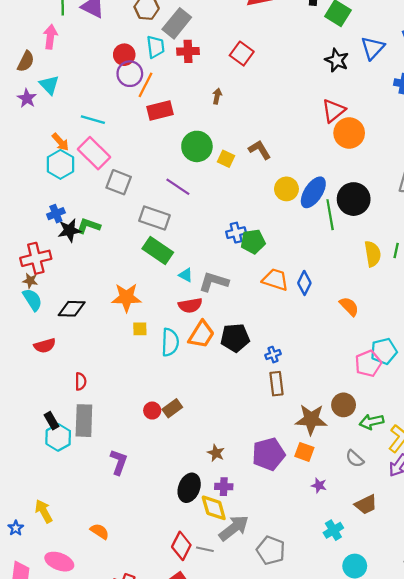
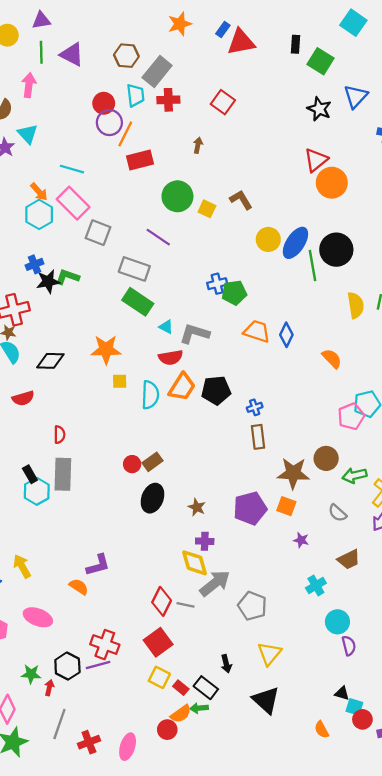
purple L-shape: (119, 462) -> (98, 565), moved, turned 55
black ellipse: (189, 488) -> (152, 498), moved

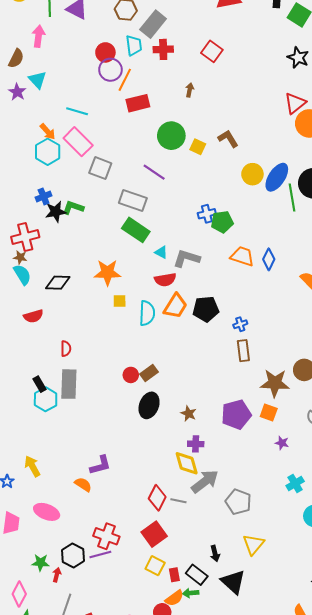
red rectangle: (181, 688) -> (174, 575), turned 40
black triangle: (266, 700) -> (233, 582), moved

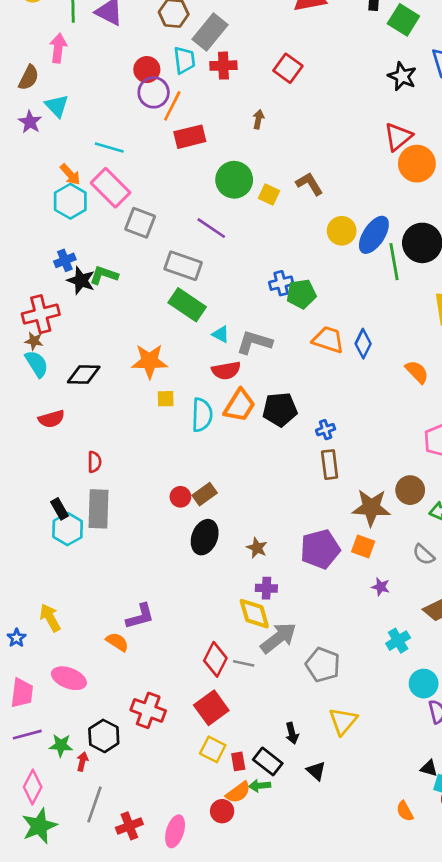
black star: (56, 212) -> (81, 281), turned 30
purple line: (100, 554) -> (27, 735), moved
black triangle: (233, 582) -> (316, 771), size x0.6

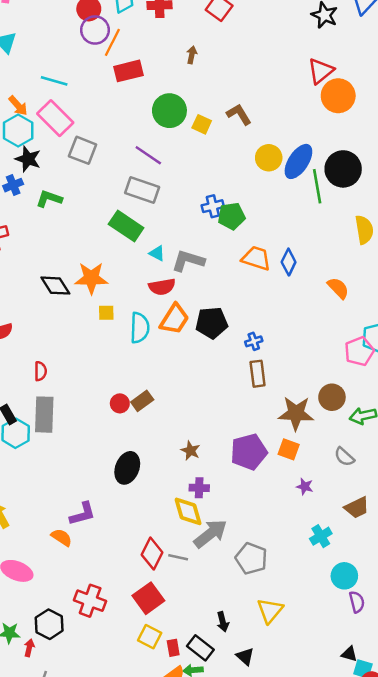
gray rectangle: (183, 266) -> (142, 190), moved
black star: (81, 281) -> (28, 159), moved
black diamond: (84, 375) -> (55, 286), moved, turned 56
black ellipse: (205, 537) -> (127, 468), moved

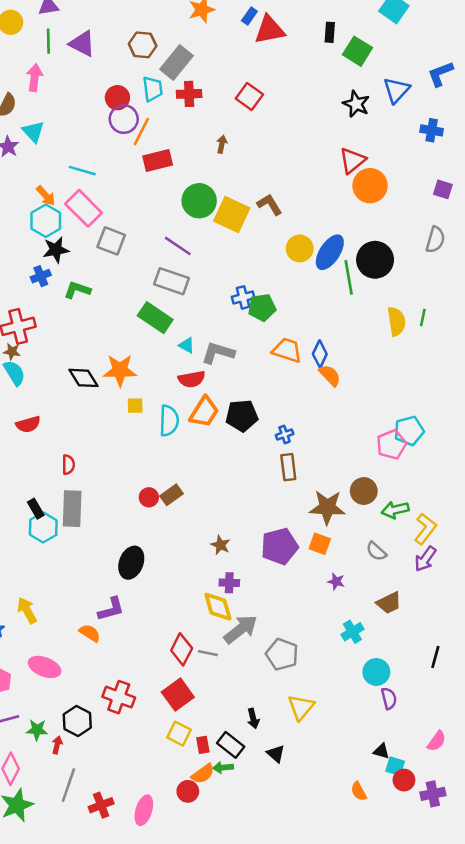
yellow square: (202, 124) -> (232, 215), size x1.8
black star: (28, 159) -> (56, 250), turned -30
orange semicircle: (338, 288) -> (330, 375), moved
black ellipse: (127, 468) -> (131, 563), moved

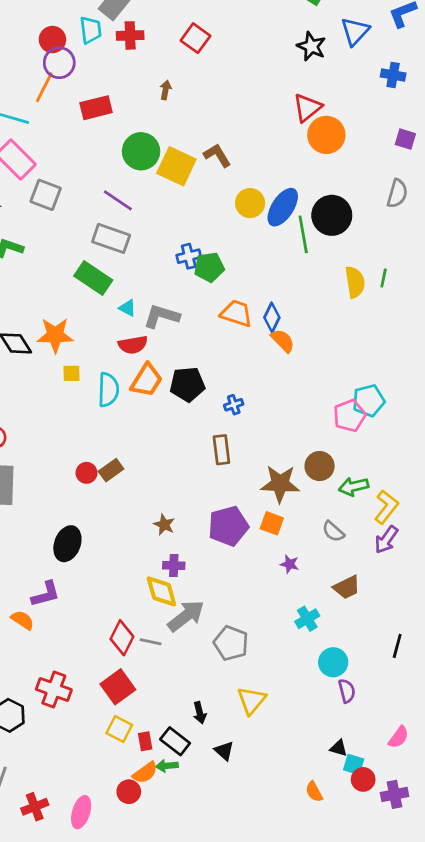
orange line: (141, 132) -> (44, 87), moved
brown rectangle: (288, 467) -> (221, 450), moved

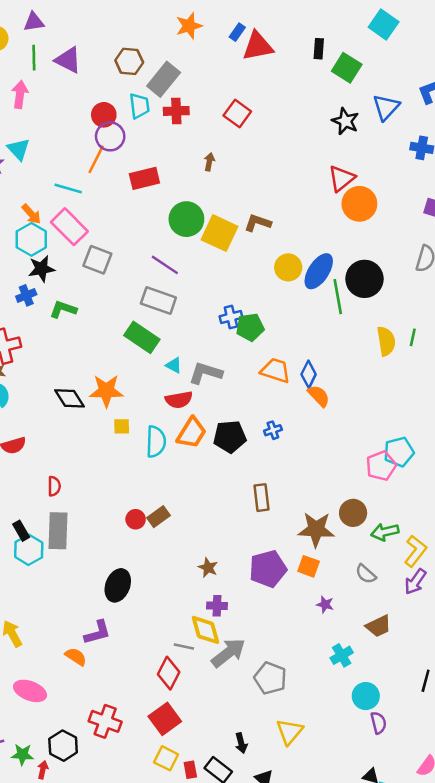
brown L-shape: (217, 155) -> (258, 223), turned -40
blue cross: (234, 405) -> (273, 430), moved
gray line: (151, 642) -> (184, 646), moved

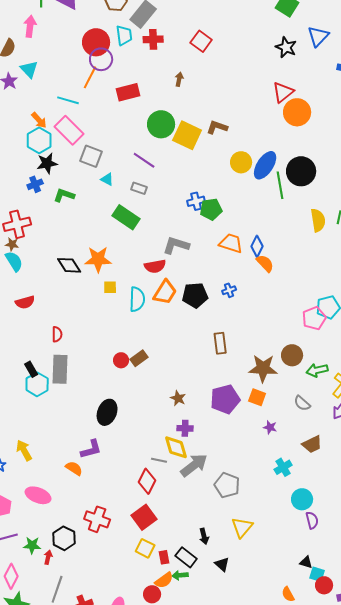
red circle: (104, 115) -> (96, 42), size x1.4
gray rectangle: (158, 300) -> (139, 188), size x0.6
cyan triangle: (174, 365) -> (107, 179), moved

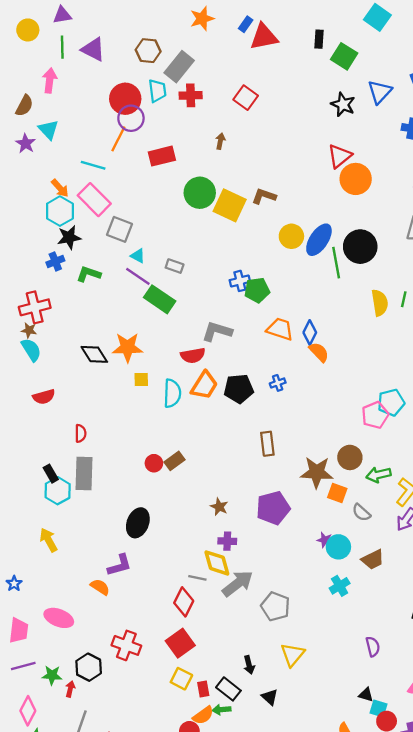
purple line: (144, 160) -> (138, 276), moved
orange square: (257, 397) -> (337, 493), moved
yellow arrow: (24, 450) -> (48, 540), moved
cyan circle: (302, 499) -> (338, 547), moved

